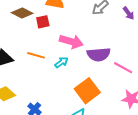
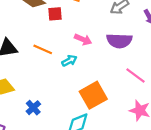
pink arrow: (71, 42) -> (83, 39), size x0.7
purple semicircle: (99, 54) -> (119, 41), moved

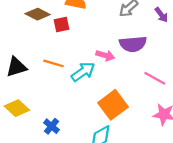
pink arrow: (83, 39) -> (105, 55), moved
cyan arrow: (69, 61) -> (83, 72), size x1.5

